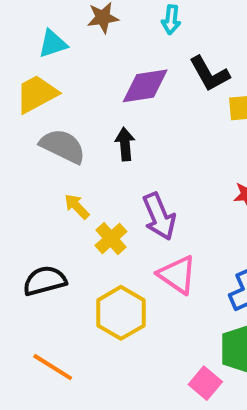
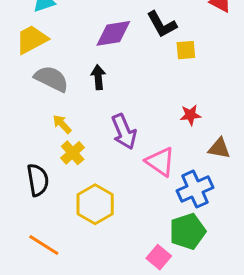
yellow cross: (111, 239) -> (73, 153), moved
pink triangle: (177, 275) -> (160, 162), moved
black semicircle: (45, 281) -> (38, 180), turned 96

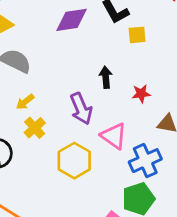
black arrow: (98, 77) -> (106, 77), moved
yellow arrow: (62, 124) -> (25, 102), turned -84
yellow hexagon: (95, 204) -> (74, 161), moved

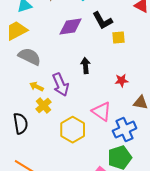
black arrow: (106, 77) -> (86, 66), moved
yellow arrow: (25, 102) -> (37, 87), turned 64
purple arrow: (81, 109) -> (61, 85), moved

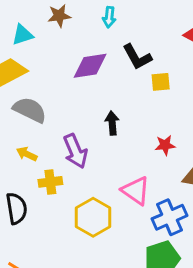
yellow arrow: (37, 87) -> (27, 154), moved
yellow cross: (44, 106) -> (50, 182), turned 35

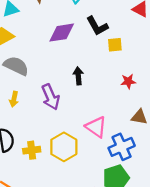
red star: (165, 145) -> (128, 81), moved
yellow arrow: (27, 154) -> (14, 99), turned -104
yellow cross: (50, 182) -> (32, 150), moved

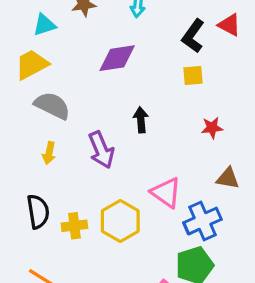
black L-shape: (97, 26) -> (193, 36), moved, turned 65

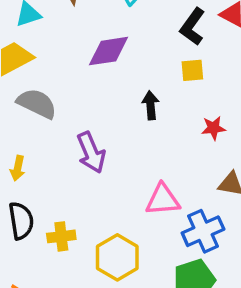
black arrow: (141, 120) -> (150, 105), moved
yellow arrow: (49, 153) -> (18, 168), moved
pink triangle: (166, 193) -> (163, 200), turned -40
yellow hexagon: (120, 221) -> (117, 257), moved

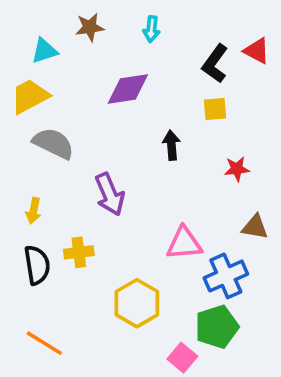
yellow cross: (61, 236) -> (79, 252), moved

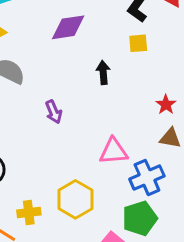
red star: (237, 169) -> (166, 105), moved, turned -30
purple arrow: (110, 194) -> (54, 112), size x0.7
yellow cross: (79, 252) -> (29, 212), moved

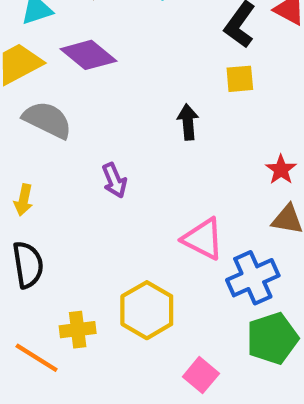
purple diamond: (68, 27) -> (88, 55), moved, turned 48
pink triangle: (113, 151) -> (203, 239), turned 32
green pentagon: (140, 218) -> (272, 338), moved

